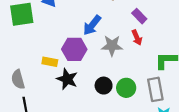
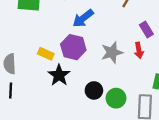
blue arrow: (92, 25) -> (83, 18), moved
gray star: (112, 46) -> (112, 52), turned -30

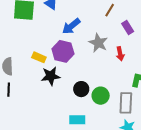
purple rectangle: (146, 29) -> (128, 27), moved
gray star: (112, 52) -> (98, 43), moved, turned -30
black star: (59, 75) -> (51, 76), turned 30

